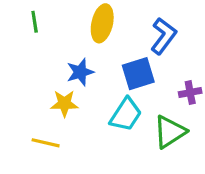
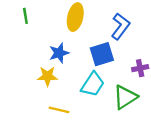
yellow line: (46, 143) -> (59, 110), moved

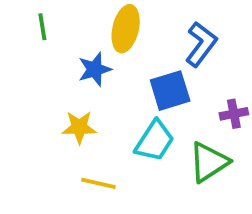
blue star: (59, 53) -> (95, 69), moved

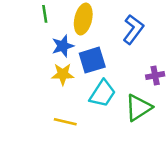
green line: (42, 27) -> (45, 14), moved
blue square: (170, 91) -> (92, 60), moved
yellow star: (79, 127) -> (63, 74), moved

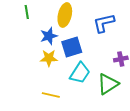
green line: (45, 14) -> (27, 12), moved
blue L-shape: (133, 29) -> (104, 23), turned -140

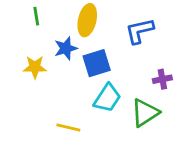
yellow star: (49, 58) -> (35, 67), moved

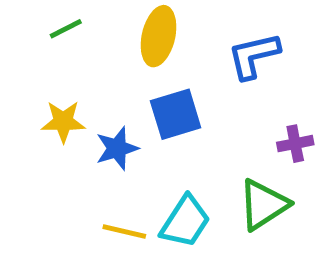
green line: (36, 16) -> (66, 29), turned 72
blue star: (66, 48) -> (117, 148), moved
cyan trapezoid: (107, 98) -> (185, 222), moved

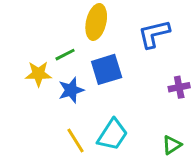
green line: (66, 29) -> (65, 55), moved
green triangle: (263, 205) -> (172, 145), moved, size x0.6
yellow line: (124, 231) -> (75, 141), turned 45

